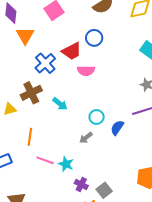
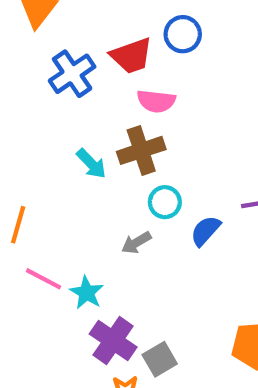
brown cross: (31, 93) -> (141, 150), moved
purple cross: (81, 185) -> (113, 340), size x1.5

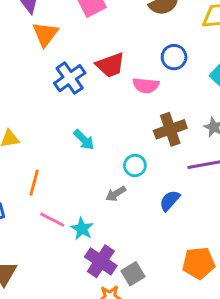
blue circle: (183, 34) -> (174, 57), moved
pink semicircle: (156, 101) -> (146, 85), moved
brown cross: (141, 150) -> (170, 129), moved
blue semicircle: (205, 231) -> (170, 201), moved

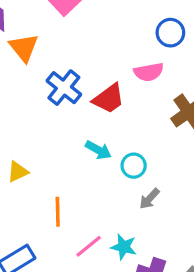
red trapezoid: (110, 65) -> (109, 99), moved
cyan circle: (135, 166) -> (134, 166), moved
pink line: (52, 220) -> (89, 246), turned -50

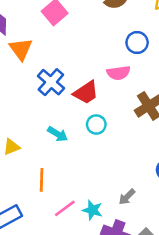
cyan arrow: (98, 150) -> (58, 134), moved
cyan circle: (134, 166) -> (96, 124), moved
gray arrow: (149, 199) -> (127, 197), moved

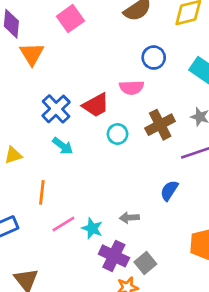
blue cross: (51, 82) -> (56, 109), moved
cyan circle: (96, 124) -> (118, 134), moved
gray arrow: (127, 197) -> (129, 218), turned 36

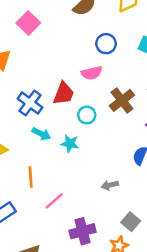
red trapezoid: (96, 105) -> (64, 94), turned -30
cyan star: (92, 228) -> (70, 143), moved
purple cross: (114, 256) -> (83, 231), moved, turned -30

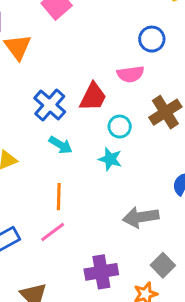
cyan star: (70, 143) -> (110, 159), moved
orange line: (31, 177) -> (59, 197), moved
gray arrow: (110, 185) -> (141, 217), size x1.6
pink line: (54, 201) -> (53, 232), moved

